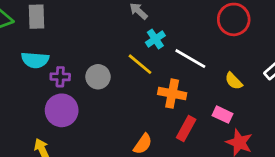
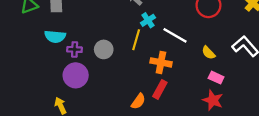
yellow line: (140, 64) -> (136, 40), turned 66
pink rectangle: (222, 115) -> (216, 78), moved
red rectangle: (186, 129) -> (160, 89), moved

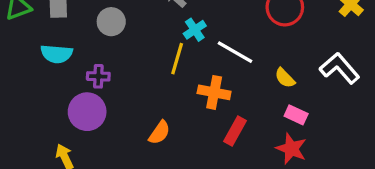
purple cross: (75, 49) -> (98, 76), moved
gray circle: (104, 49) -> (111, 22), moved
red rectangle: (160, 89) -> (235, 131), moved
orange semicircle: (138, 101) -> (159, 133), moved

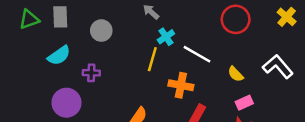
cyan semicircle: (57, 54) -> (59, 55), turned -40
purple circle: (87, 112) -> (66, 103), moved
pink rectangle: (296, 115) -> (244, 103), turned -49

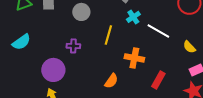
cyan semicircle: (59, 55) -> (21, 42), moved
yellow line: (152, 59) -> (108, 35), moved
orange cross: (181, 85) -> (134, 58), moved

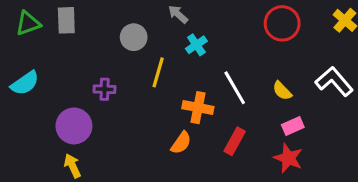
gray circle: (81, 12) -> (134, 37), moved
white line: (158, 31) -> (235, 88), moved, turned 30
orange semicircle: (111, 81) -> (181, 143), moved

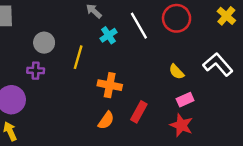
gray circle: (134, 37) -> (44, 43), moved
white line: (235, 88) -> (139, 26), moved
orange semicircle: (181, 143) -> (106, 120), moved

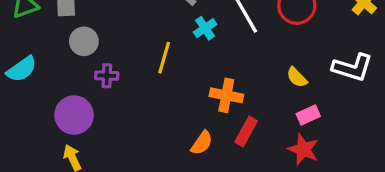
gray circle: (44, 43) -> (84, 41), moved
white L-shape: (218, 64) -> (352, 68), turned 148
orange cross: (110, 85) -> (226, 95), moved

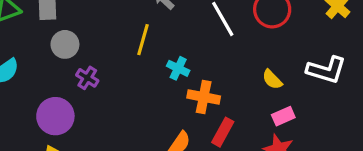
cyan cross: (205, 28) -> (178, 68), moved, turned -30
yellow line: (164, 58) -> (143, 40), moved
purple cross: (107, 76) -> (87, 78), turned 30

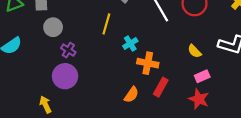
cyan cross: (178, 68) -> (130, 44), turned 32
purple circle: (55, 116) -> (65, 76), moved

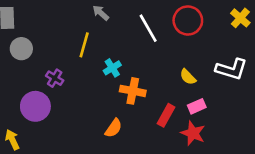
purple cross: (68, 50) -> (55, 78), moved
red rectangle: (161, 87) -> (166, 115), moved

